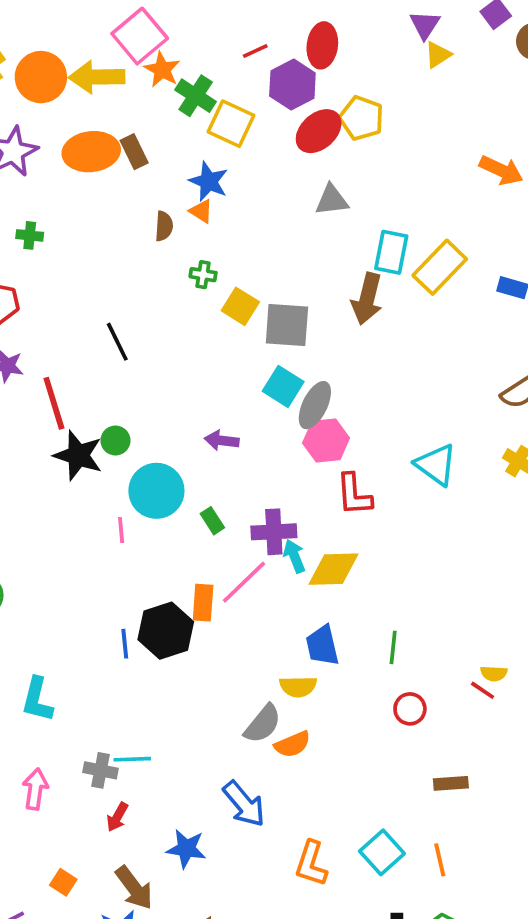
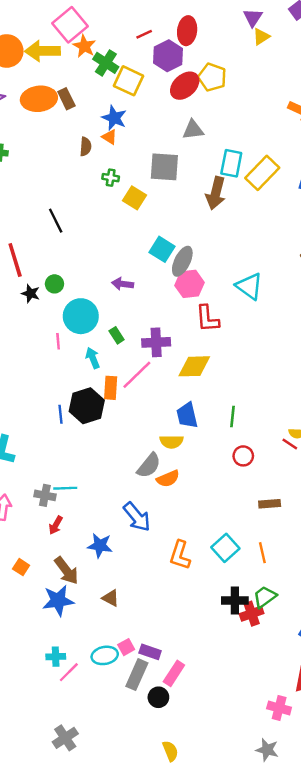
gray square: (287, 325) -> (164, 167), moved
black star: (78, 455) -> (31, 293), size x0.6
cyan triangle: (436, 465) -> (249, 286), moved
cyan arrow: (294, 556) -> (93, 358), moved

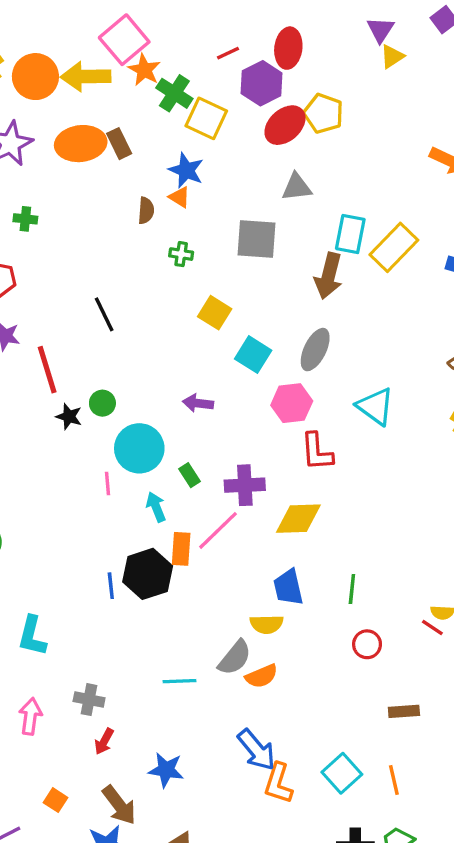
yellow square: (135, 198) -> (215, 313), moved
gray ellipse: (182, 261) -> (315, 350), moved
cyan line: (65, 488) -> (179, 681), moved
blue arrow: (137, 517) -> (257, 750), moved

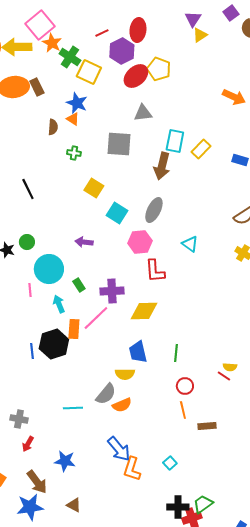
yellow rectangle: (394, 247) -> (201, 149), size x0.7
cyan triangle: (375, 406) -> (190, 244), size x0.7
cyan square: (342, 773) -> (170, 463), size x0.6
orange line: (394, 780) -> (183, 410), moved

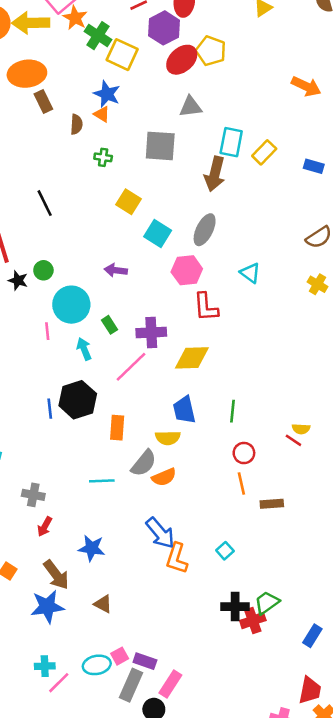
brown rectangle: (37, 87) -> (43, 102), moved
orange rectangle: (74, 329) -> (117, 428), moved

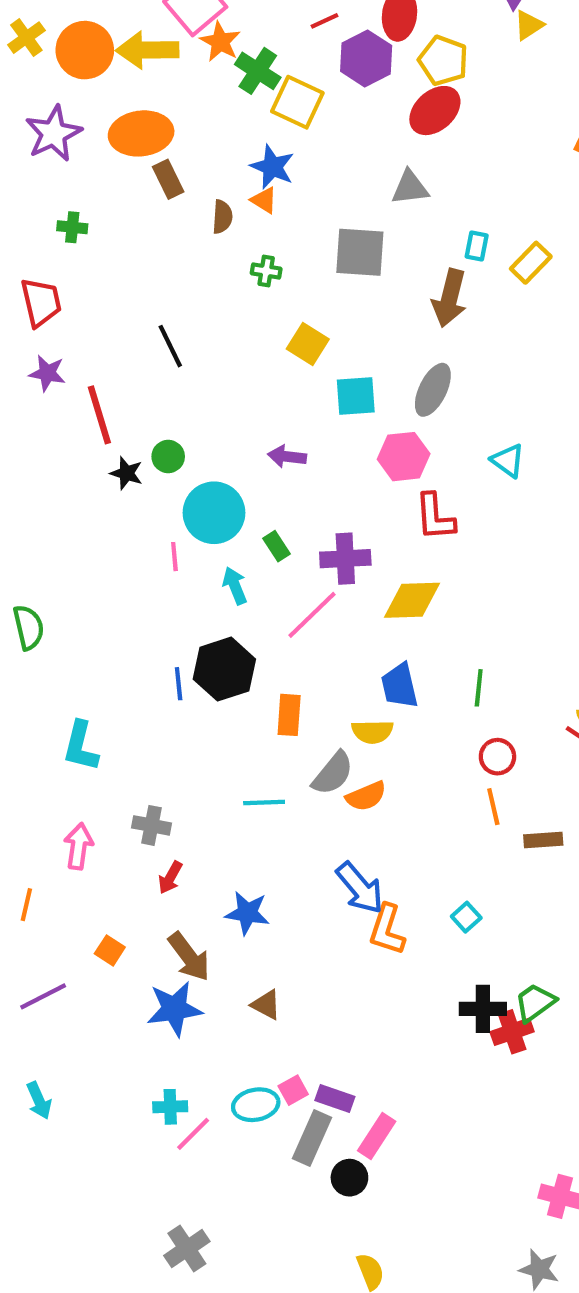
yellow pentagon: (211, 51) -> (443, 61), moved
red ellipse: (182, 60) -> (435, 111), moved
cyan rectangle: (231, 142) -> (477, 246), size x0.6
cyan square: (158, 234) -> (356, 396), turned -36

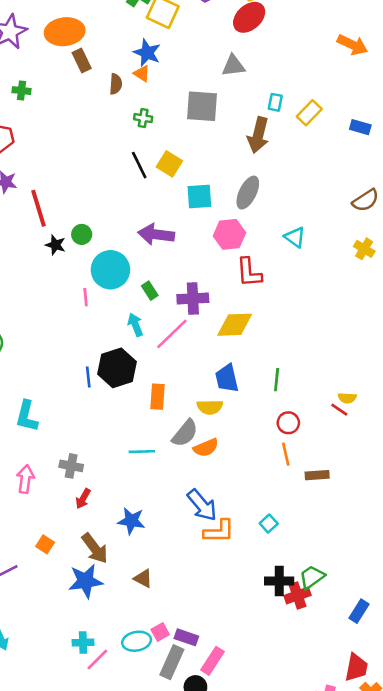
black line: (170, 346) -> (139, 165), moved
purple arrow: (287, 457) -> (156, 234), size x1.5
cyan arrow: (235, 586) -> (135, 325), moved
orange L-shape: (387, 930) -> (219, 531), turned -108

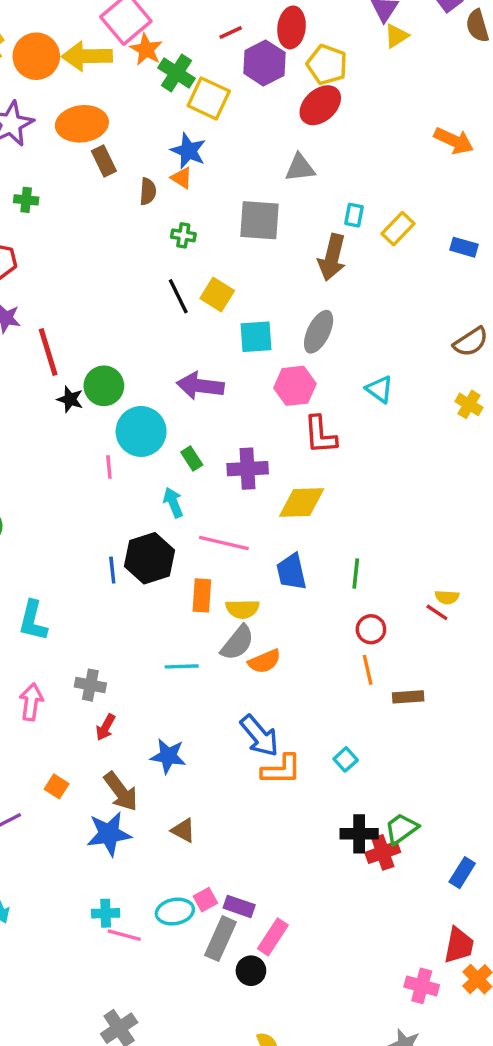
green circle: (82, 234) -> (104, 386), size x1.5
pink line: (172, 334) -> (224, 543), moved, turned 57
yellow semicircle: (210, 407) -> (242, 609), moved
pink line: (97, 660) -> (124, 935), turned 60

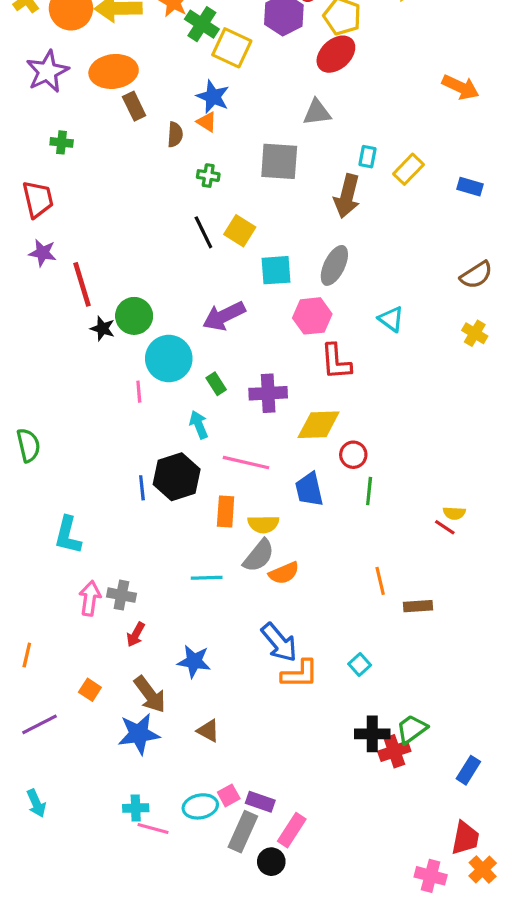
purple arrow: (200, 386) -> (224, 316), turned -33
red circle: (371, 629) -> (353, 455), moved
pink arrow: (31, 702) -> (90, 598), moved

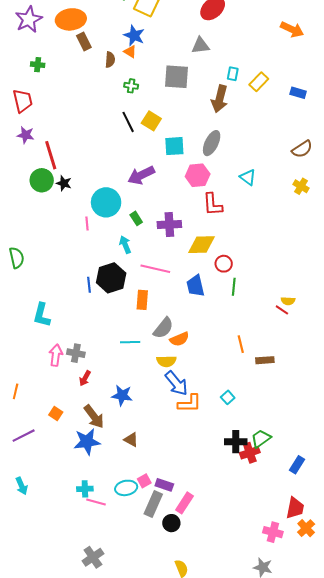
green circle: (134, 316) -> (42, 180), moved
yellow semicircle: (263, 524) -> (166, 361), moved

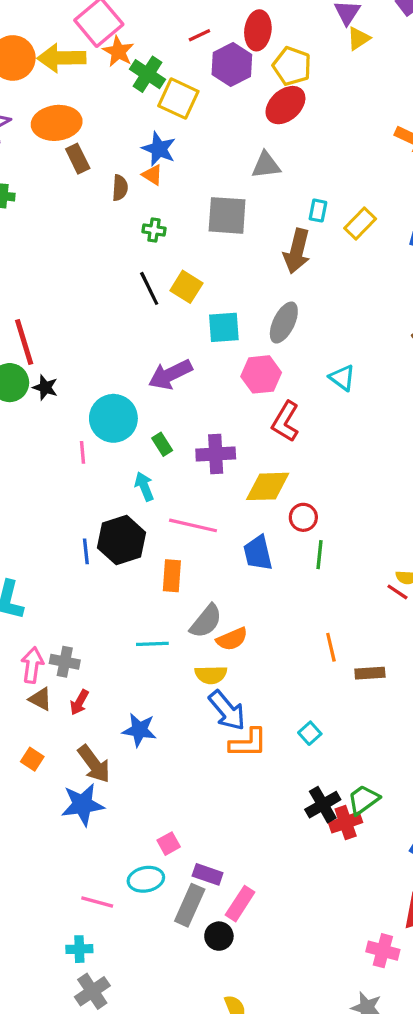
red L-shape: (213, 204) -> (285, 422), turned 35
brown triangle: (131, 440) -> (40, 699), moved
black cross: (236, 442) -> (323, 805), turned -30
pink square: (144, 481) -> (169, 844), moved
cyan cross: (85, 489) -> (79, 949), moved

